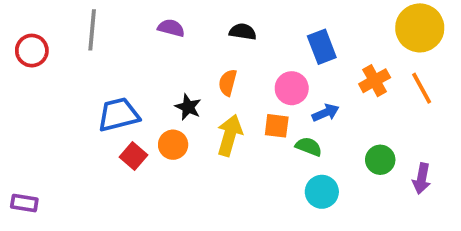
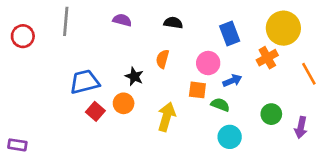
yellow circle: (420, 28) -> (283, 28), moved
orange line: (422, 88) -> (309, 74), moved
yellow arrow: (230, 135) -> (167, 117), moved

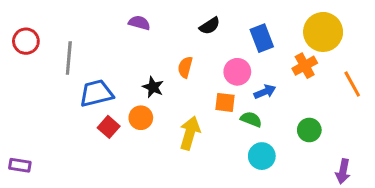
gray line: (66, 21) -> (69, 58), moved
black semicircle: (173, 23) -> (210, 26), moved, turned 138
purple arrow: (301, 127) -> (343, 171), moved

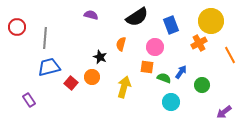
black semicircle: (210, 26) -> (137, 17), size x1.6
blue arrow: (265, 92) -> (181, 72), moved, turned -32
blue trapezoid: (96, 93) -> (49, 67), moved
purple rectangle: (20, 165) -> (29, 100), moved, turned 48
purple arrow: (343, 171) -> (224, 112), turned 42

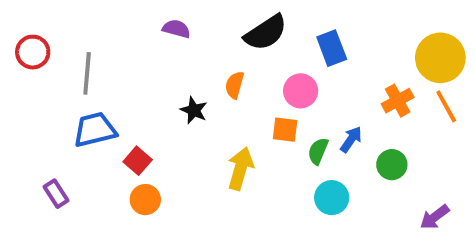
yellow circle: (211, 21) -> (440, 58), moved
orange cross: (199, 43) -> (398, 101), moved
orange circle: (92, 77) -> (145, 200), moved
green semicircle: (164, 78) -> (318, 151), turned -88

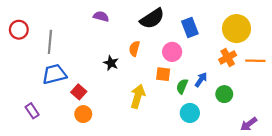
yellow circle: (440, 58) -> (237, 29), moved
orange line: (446, 106) -> (255, 61), turned -60

